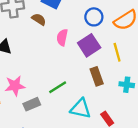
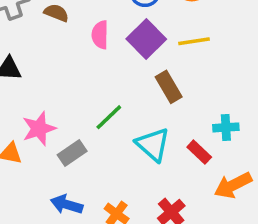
yellow line: (117, 52) -> (194, 41), turned -72
cyan cross: (127, 85) -> (226, 127), moved
cyan triangle: (81, 109) -> (153, 144), turned 40

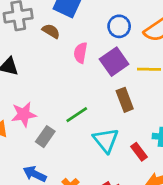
gray rectangle: (72, 153) -> (45, 137), turned -30

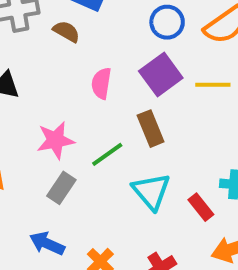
pink semicircle: (81, 53) -> (101, 83), moved
brown rectangle: (125, 100) -> (151, 129), moved
pink star: (24, 114) -> (56, 140), moved

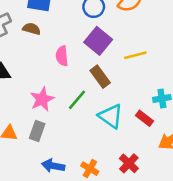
yellow line: (213, 85) -> (135, 55), moved
gray rectangle: (61, 188) -> (37, 131), moved

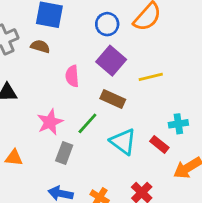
brown rectangle: (100, 77) -> (113, 99), turned -30
gray rectangle: (37, 131) -> (64, 153), moved

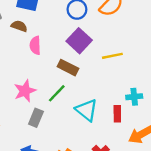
pink semicircle: (72, 76) -> (35, 45), moved
brown rectangle: (113, 99) -> (68, 68), moved
red rectangle: (159, 144) -> (117, 114), turned 49

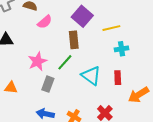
pink semicircle: (35, 45) -> (45, 22), turned -126
brown rectangle: (68, 68) -> (74, 40), turned 60
cyan cross: (134, 97) -> (122, 49), moved

